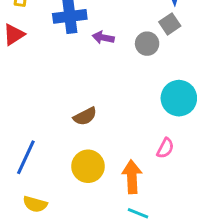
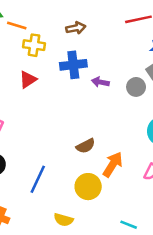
orange arrow: (132, 177) -> (113, 164), moved, turned 35
yellow semicircle: (35, 204) -> (63, 220), moved

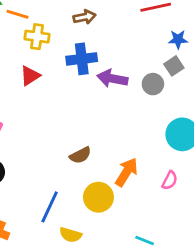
purple arrow: (100, 82) -> (112, 78), size x1.5
brown semicircle: (86, 146) -> (80, 155), moved
blue line: (38, 179) -> (50, 207), moved

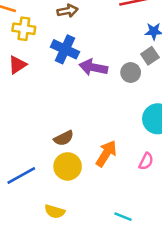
blue cross: (82, 59) -> (65, 49), turned 32
yellow circle: (98, 197) -> (68, 166), moved
blue line: (50, 207) -> (21, 175), moved, turned 36

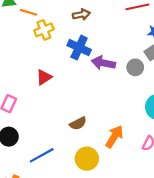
yellow cross: (24, 29) -> (44, 30), turned -30
red triangle: (17, 65) -> (44, 77), moved
yellow circle: (68, 166) -> (87, 159), moved

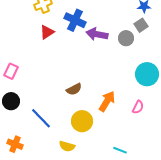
red triangle: (44, 77) -> (47, 32), moved
blue line: (42, 155) -> (41, 118), turned 75

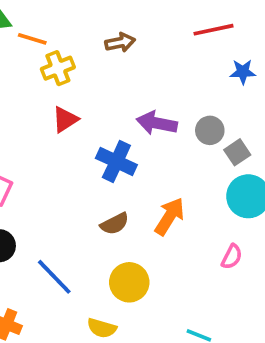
blue cross: (75, 20) -> (116, 161), moved
gray square: (141, 25) -> (237, 152), moved
orange arrow: (107, 101) -> (170, 216), moved

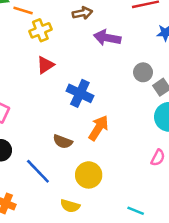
purple arrow: (157, 123) -> (107, 38), moved
orange arrow: (170, 216) -> (99, 128), moved
brown semicircle: (115, 224) -> (63, 142), moved, turned 48

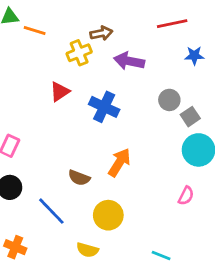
yellow cross: (40, 30) -> (79, 53), moved
blue cross: (80, 93) -> (104, 107), moved

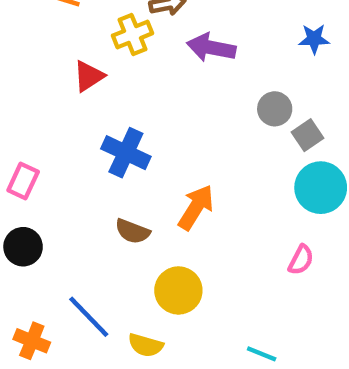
red triangle: (60, 92) -> (89, 76), moved
blue cross: (104, 107) -> (126, 153), moved
blue line: (51, 211) -> (89, 317), moved

